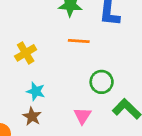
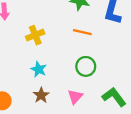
green circle: (102, 82) -> (86, 66), moved
brown star: (32, 116) -> (41, 95), moved

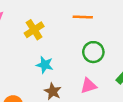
pink triangle: (75, 97) -> (89, 86), turned 42

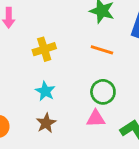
pink triangle: (89, 86) -> (96, 119), moved

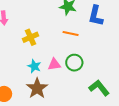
pink triangle: (96, 119) -> (54, 64), moved
brown star: (46, 123) -> (37, 88), size x1.5

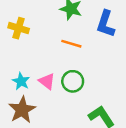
yellow cross: (31, 37) -> (19, 28), moved, turned 35
pink triangle: (54, 64) -> (47, 81), turned 40

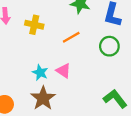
orange line: (71, 44) -> (71, 37), moved, turned -42
green circle: (73, 81) -> (109, 46), moved

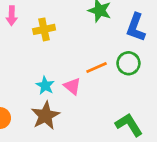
yellow cross: (34, 25) -> (44, 29), turned -30
orange line: (71, 37) -> (97, 67), moved

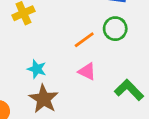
pink triangle: (72, 86) -> (87, 71), moved

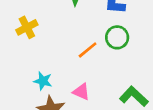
pink triangle: (87, 71) -> (81, 92), moved

